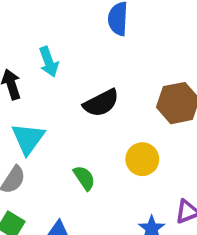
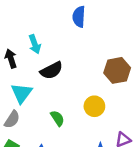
black semicircle: (101, 103) -> (51, 70), moved

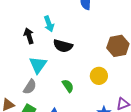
black semicircle: (51, 70) -> (63, 46), turned 42

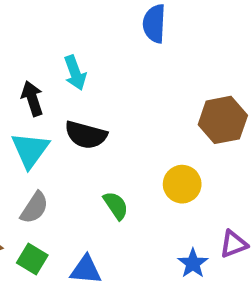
black semicircle: (63, 46) -> (86, 135), moved
cyan triangle: (38, 65) -> (30, 150), moved

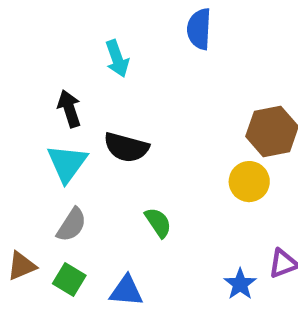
cyan arrow: (75, 73) -> (117, 59), moved
yellow circle: (182, 184) -> (249, 182), moved

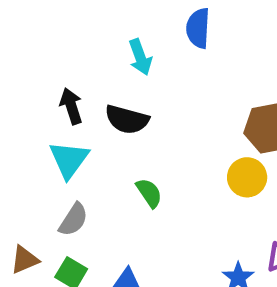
cyan arrow: (117, 59) -> (140, 57), moved
black semicircle: (126, 147) -> (127, 119), moved
green semicircle: (158, 223) -> (149, 193), moved

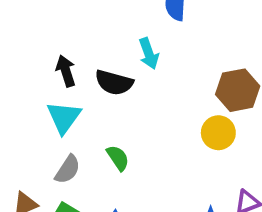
cyan arrow: (140, 57) -> (149, 53), moved
green semicircle: (149, 193) -> (118, 158), moved

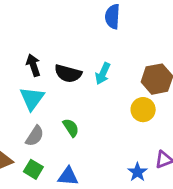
cyan arrow: (149, 53) -> (103, 73), moved, turned 45

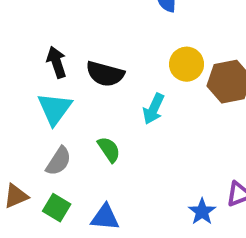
cyan arrow: (103, 73) -> (154, 109), moved
yellow circle: (143, 110) -> (187, 64), moved

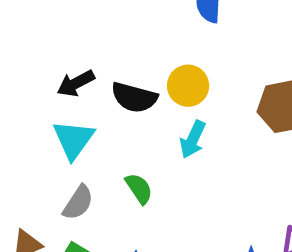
black arrow: (57, 62) -> (76, 83), turned -100
yellow circle: (187, 64) -> (188, 86), moved

